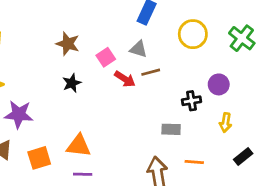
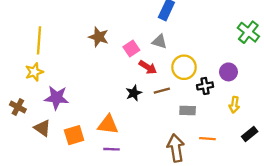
yellow circle: (193, 34) -> (184, 67), moved
brown line: (151, 72) -> (162, 91), moved
black star: (72, 83) -> (134, 93), moved

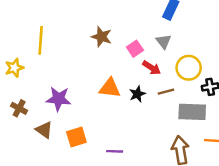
gray triangle: (159, 42) -> (164, 42), turned 35
yellow star: (34, 72) -> (14, 68), moved
gray rectangle: (188, 111) -> (192, 112), size x1.6
orange triangle: (108, 125) -> (110, 88), moved

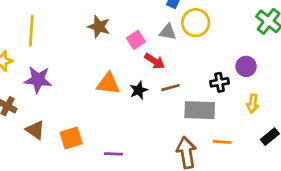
gray triangle: (164, 42) -> (168, 32), turned -42
yellow circle: (189, 68) -> (196, 23), moved
purple star: (59, 99) -> (38, 80), moved

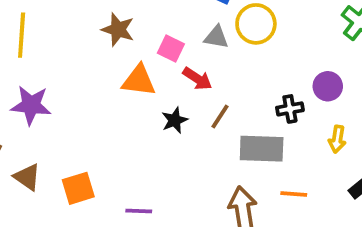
pink square: (136, 40) -> (171, 48), turned -30
orange triangle: (108, 84) -> (139, 81), moved
brown line: (170, 88) -> (220, 117), turned -42

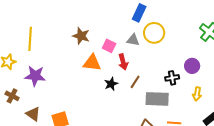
red arrow: (197, 79) -> (123, 62), turned 42

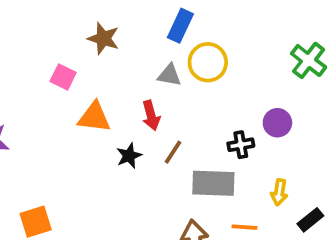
brown star: (81, 36) -> (103, 38), moved
pink square: (109, 46) -> (63, 77), moved
yellow arrow: (197, 94) -> (279, 192), moved

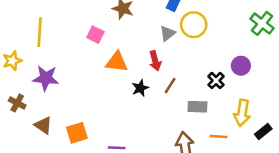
gray triangle: (169, 75) -> (168, 33), turned -49
black cross: (241, 145) -> (216, 81), turned -35
gray rectangle: (213, 183) -> (197, 107), size x0.7
yellow arrow: (279, 192) -> (242, 113), size x1.5

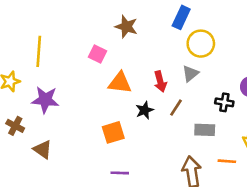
gray triangle: (168, 33) -> (190, 74), moved
black cross: (216, 81) -> (224, 102), turned -35
orange square: (77, 133) -> (113, 132), moved

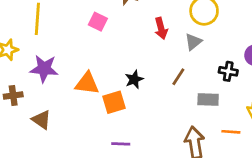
red arrow: (160, 81) -> (161, 28), moved
orange triangle: (120, 83) -> (87, 83), moved
black star: (145, 110) -> (134, 79), moved
brown cross: (15, 126) -> (13, 96), turned -36

